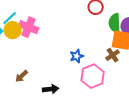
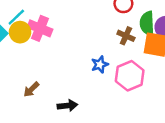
brown cross: (113, 55) -> (126, 36), moved, turned -32
pink hexagon: (93, 76) -> (130, 76), moved

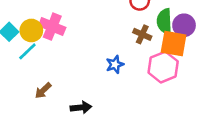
cyan line: (16, 17) -> (27, 51), moved
pink hexagon: (130, 76) -> (163, 67), moved

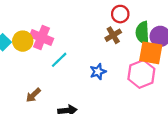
brown cross: (142, 34) -> (113, 35), moved, turned 35
cyan line: (27, 51) -> (59, 60), moved

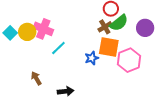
green semicircle: (143, 33) -> (119, 23), moved, turned -126
orange square: (151, 53) -> (109, 47), moved
brown arrow: (33, 95) -> (36, 78), turned 104

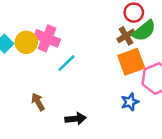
orange square: (109, 47) -> (131, 62), turned -30
blue star: (92, 58) -> (130, 102), moved

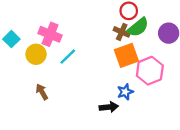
brown cross: (126, 36) -> (122, 32), turned -35
yellow circle: (26, 42) -> (36, 54), moved
black arrow: (76, 119) -> (109, 107), moved

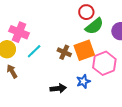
brown cross: (122, 32) -> (64, 52), moved
brown arrow: (42, 92) -> (12, 71), moved
black arrow: (109, 107) -> (58, 88), moved

